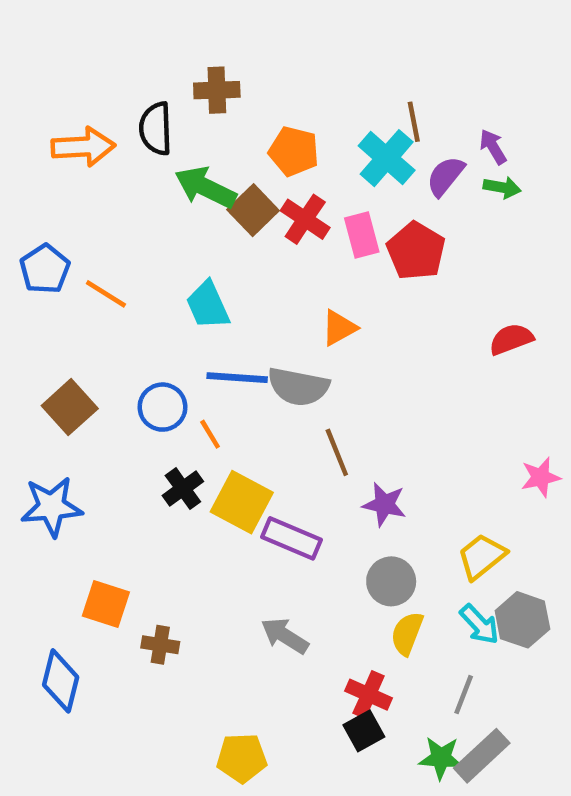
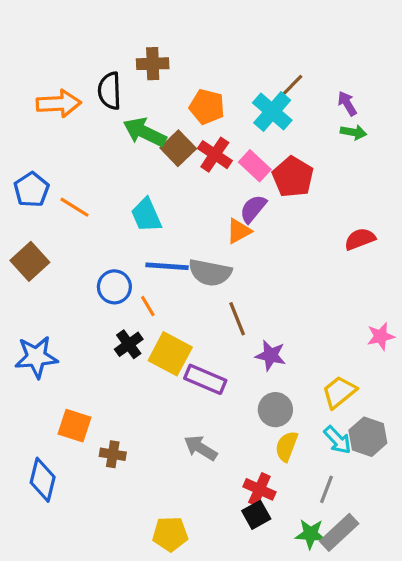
brown line: (414, 122) -> (291, 86), turned 56
purple semicircle: (445, 176) -> (253, 209), moved
pink rectangle: (362, 235) -> (255, 166), turned -32
brown square: (70, 407) -> (30, 261), moved

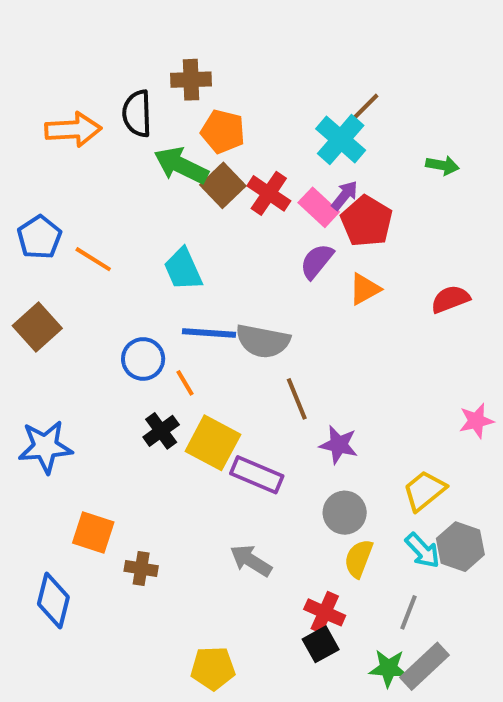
purple arrow: (347, 104) -> (345, 195), moved, turned 70
orange pentagon: (207, 107) -> (223, 132), moved
orange triangle: (239, 231) -> (365, 289), moved

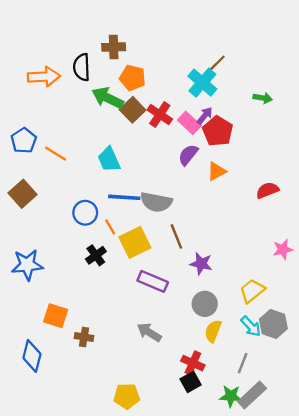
red semicircle: (450, 299) -> (267, 190), moved
yellow square: (213, 443) -> (135, 242), moved, turned 36

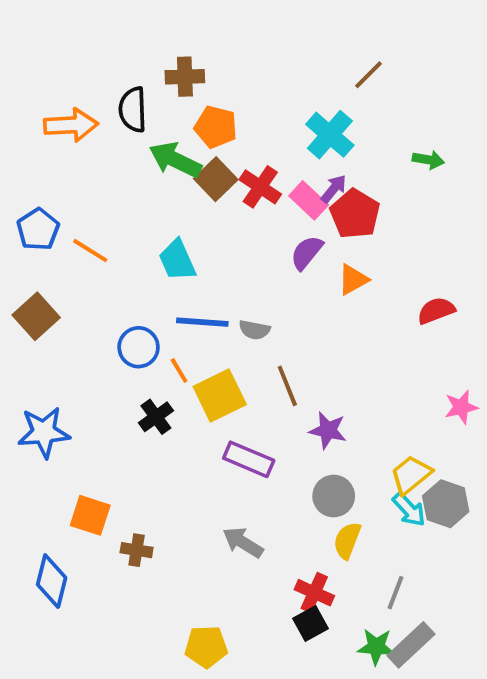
brown line: (217, 64) -> (368, 75), moved
gray semicircle: (156, 202) -> (254, 330), size x0.6
gray hexagon: (273, 324) -> (446, 504), moved
cyan arrow: (251, 326) -> (409, 510), moved

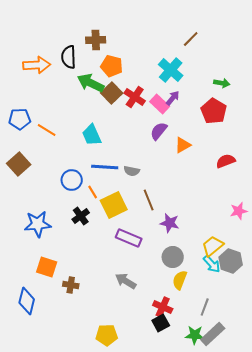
red pentagon: (355, 214) -> (214, 111), moved
blue pentagon: (38, 229) -> (20, 119), turned 30
blue star: (44, 432) -> (38, 224), moved

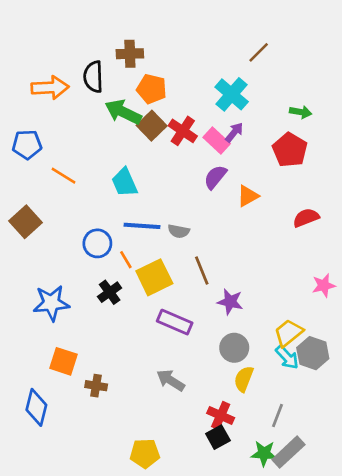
blue pentagon: (20, 119) -> (27, 145), moved

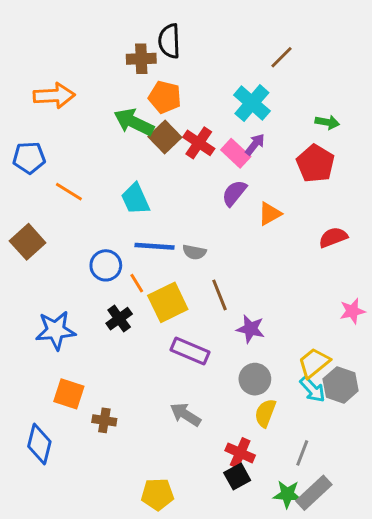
black semicircle: (93, 77) -> (169, 41), moved

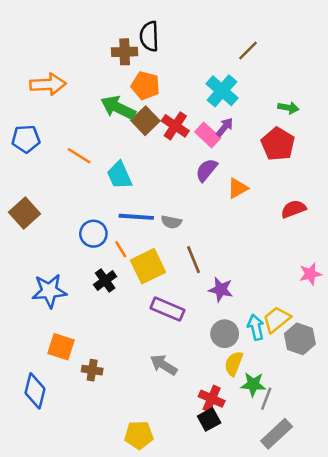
orange line: (69, 192) -> (79, 156), moved
cyan arrow: (312, 389) -> (256, 327), moved, turned -150
green star: (287, 494) -> (253, 384), moved

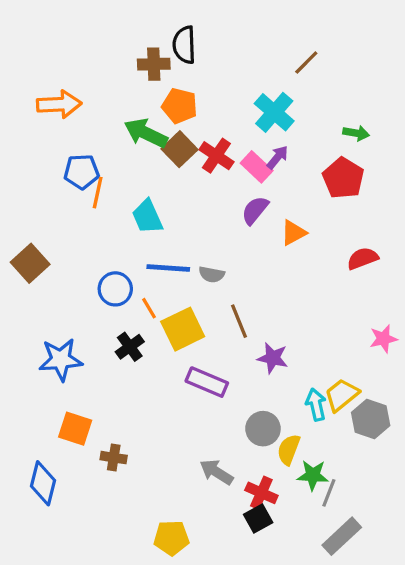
blue pentagon: (26, 139) -> (82, 172), moved
orange line: (79, 156) -> (98, 193), turned 70
gray circle: (225, 334) -> (263, 429), moved
gray arrow: (164, 365) -> (216, 472), moved

